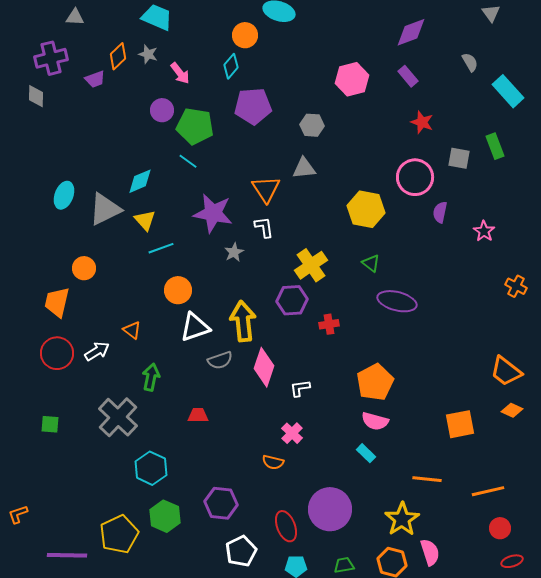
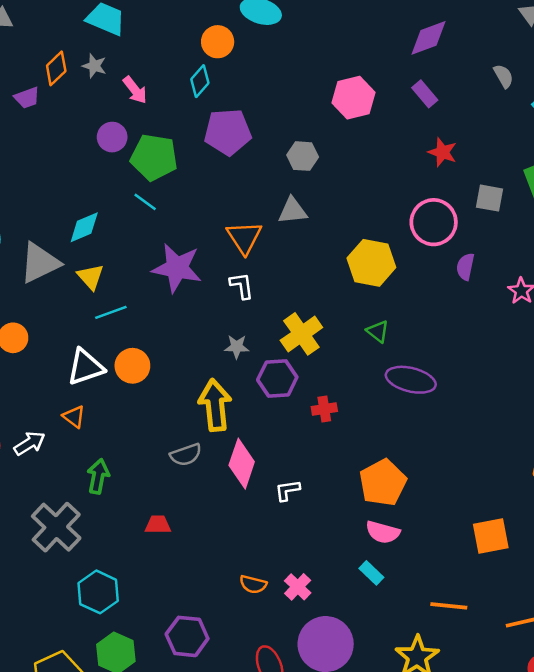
gray star: (234, 252) -> (237, 347), moved, turned 30
white triangle: (195, 327) -> (85, 367), moved
pink cross: (292, 433) -> (298, 587), moved

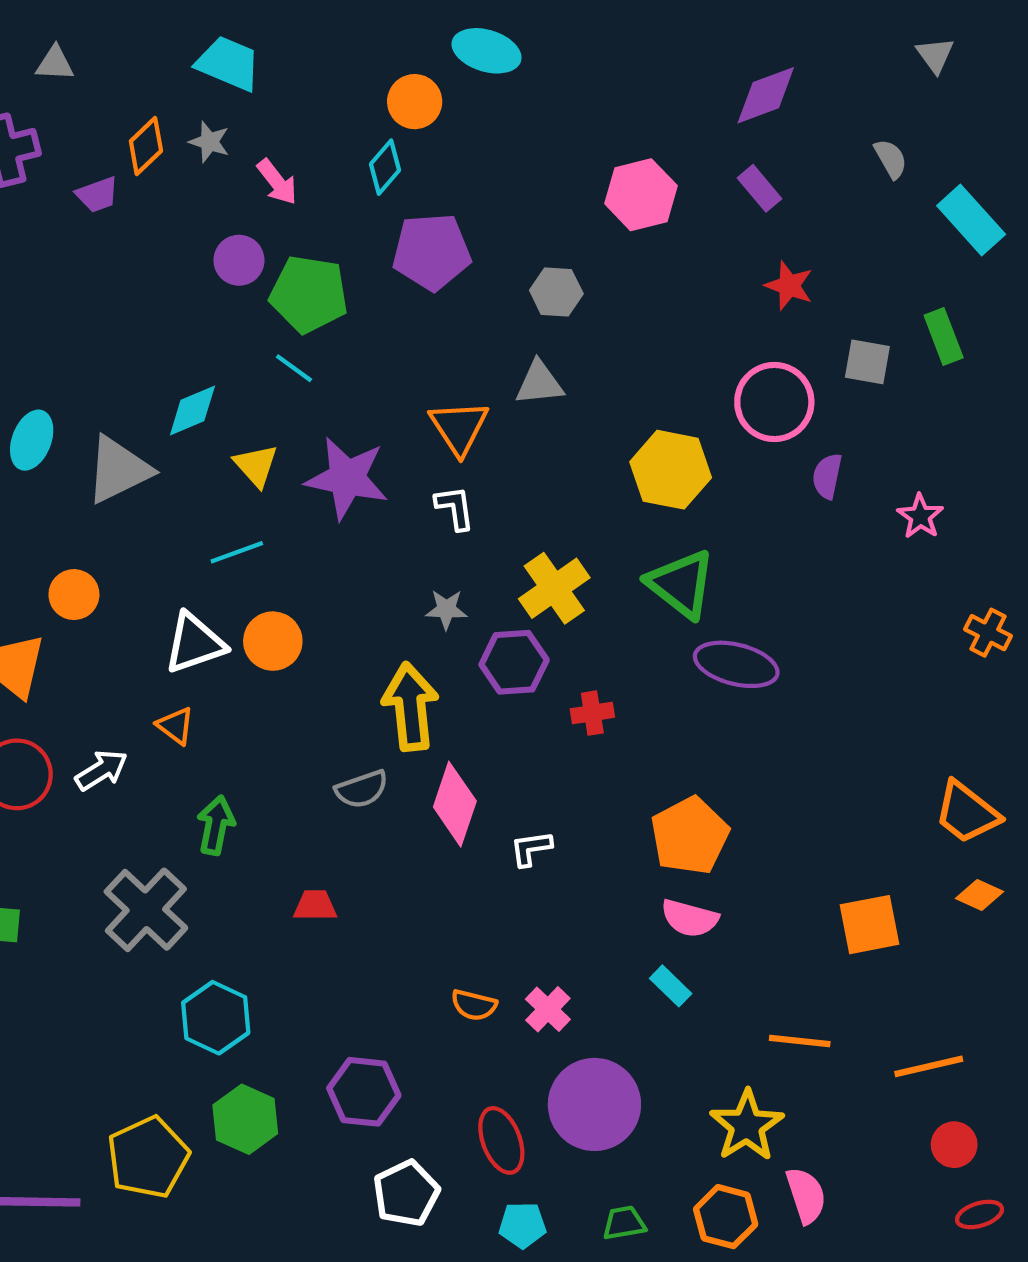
yellow triangle: (91, 277) -> (256, 465), moved
green triangle: (378, 331) -> (681, 584), size x1.8

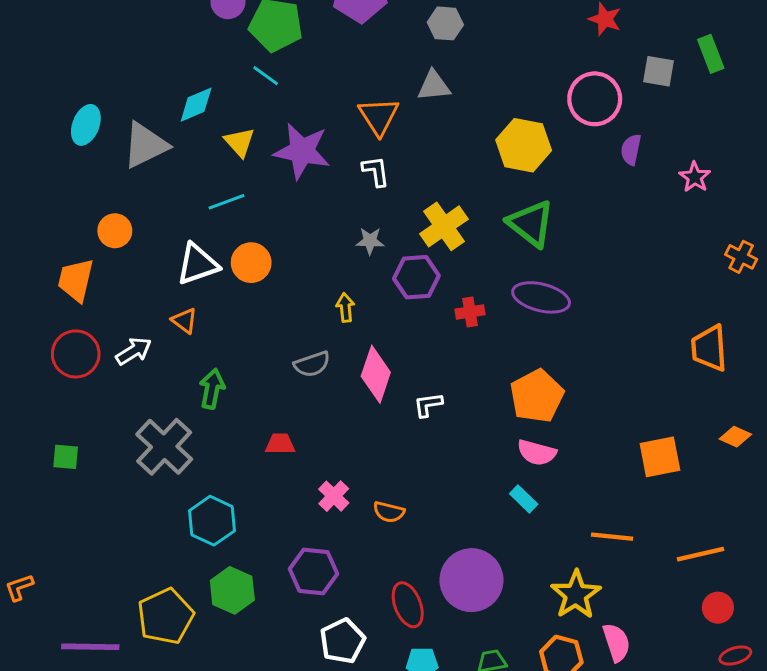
purple ellipse: (736, 664) -> (541, 297), moved
yellow arrow: (410, 707) -> (345, 308), size x0.5
orange trapezoid: (967, 812) -> (709, 348), moved, turned 48
pink cross: (548, 1009) -> (334, 496), moved

